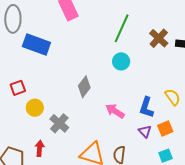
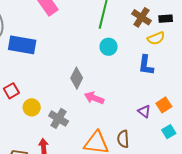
yellow semicircle: (173, 97) -> (156, 38), moved, turned 114
blue L-shape: (146, 107) -> (146, 65), moved
pink arrow: (115, 111) -> (94, 98), moved

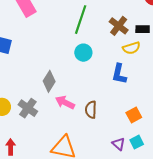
purple triangle: (144, 111) -> (119, 144), moved
gray cross: (59, 118) -> (28, 108), moved
brown semicircle: (123, 139) -> (91, 110), moved

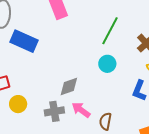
gray diamond: (49, 81) -> (69, 87), turned 30
gray cross: (28, 108) -> (54, 111), moved, turned 36

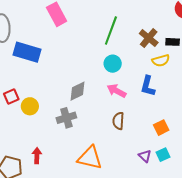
yellow circle: (18, 104) -> (30, 106), moved
pink arrow: (81, 110) -> (117, 91), moved

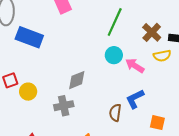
blue L-shape: (148, 86) -> (135, 99), moved, turned 45
pink arrow: (117, 91) -> (135, 66), moved
orange square: (161, 128) -> (157, 123), turned 35

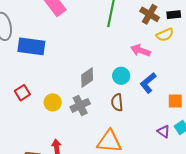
cyan circle: (114, 55) -> (121, 76), moved
yellow circle: (28, 92) -> (53, 102), moved
brown semicircle: (115, 113) -> (117, 102), moved

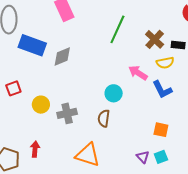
gray diamond: (87, 78) -> (62, 57), moved
blue L-shape: (148, 83) -> (162, 90), moved, turned -90

